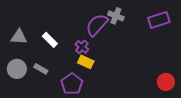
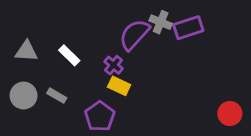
purple rectangle: (159, 20) -> (188, 28), moved

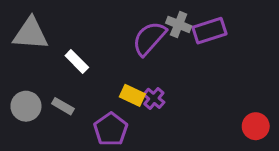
gray triangle: (26, 51) -> (31, 34), moved, size x1.4
purple cross: (114, 65) -> (154, 98), moved

